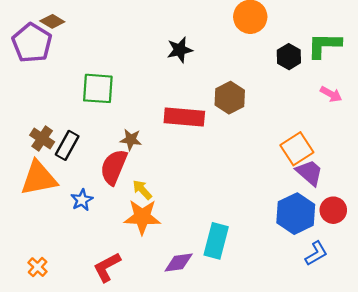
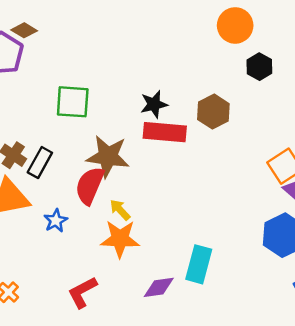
black star: (180, 50) -> (154, 104), moved
black hexagon: (289, 57) -> (259, 67), moved
brown star: (131, 140) -> (108, 156), size x1.8

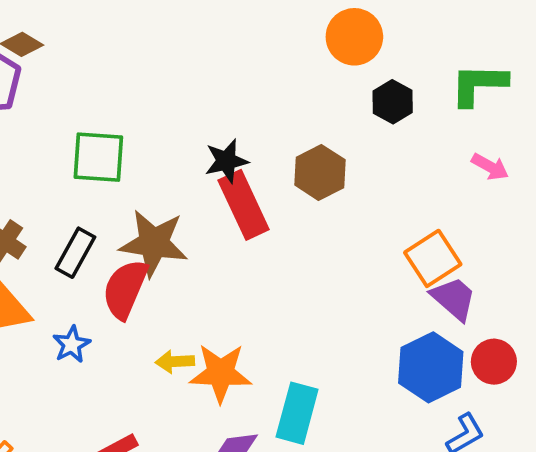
red rectangle: (165, 132) -> (244, 205), turned 60
black rectangle: (40, 162) -> (75, 253), moved
yellow arrow: (120, 210) -> (175, 362), moved, turned -50
orange star: (120, 239) -> (221, 373), moved

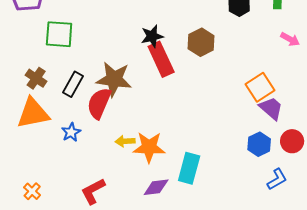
green square: (98, 157) -> (59, 34), moved
blue hexagon: (431, 367) -> (259, 144), size x0.7

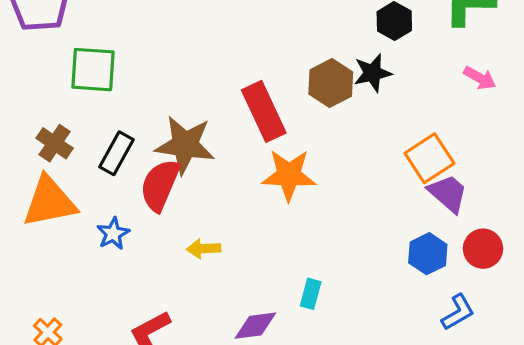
black star: (152, 36) -> (373, 73), moved
orange star: (149, 147) -> (289, 175), moved
cyan rectangle: (189, 168) -> (311, 294), size x0.6

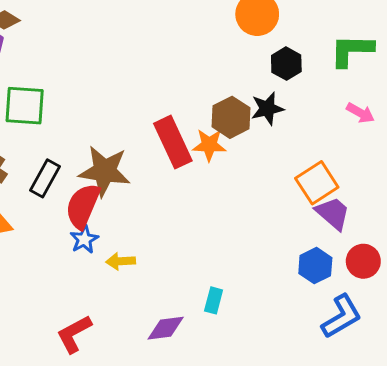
orange star: (289, 175) -> (209, 145), moved, size x0.7
blue star: (113, 234) -> (84, 239), moved
blue L-shape: (458, 312) -> (341, 316), size x1.4

